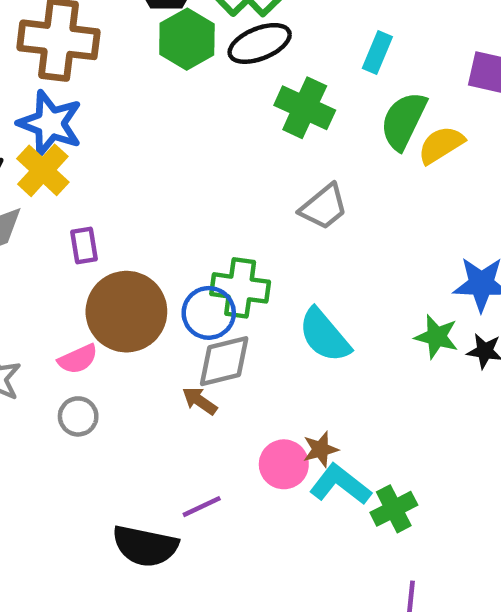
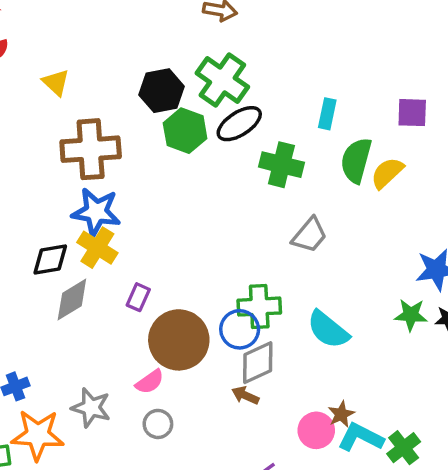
purple rectangle: (84, 245) -> (138, 297), turned 44

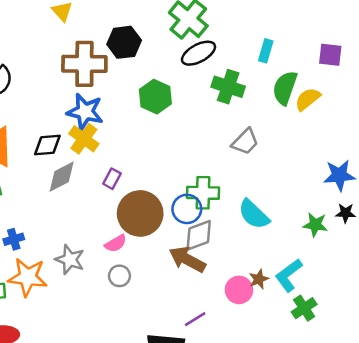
black hexagon: (162, 91) -> (124, 42), moved
green hexagon: (185, 131) -> (155, 97), moved
green star: (411, 315) -> (315, 225), moved
brown arrow: (245, 395) -> (187, 259), size x1.8
cyan L-shape: (361, 437) -> (289, 275), moved, turned -68

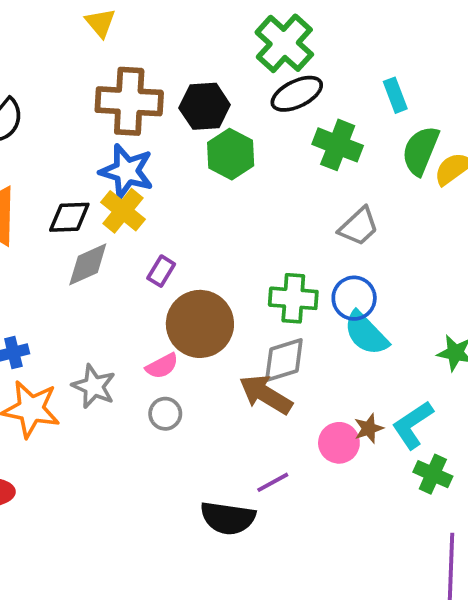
black hexagon: (124, 42) -> (205, 106), moved
cyan rectangle: (266, 51) -> (395, 95), turned -40
blue circle: (187, 209) -> (354, 298), moved
green cross: (304, 308) -> (433, 474), turned -35

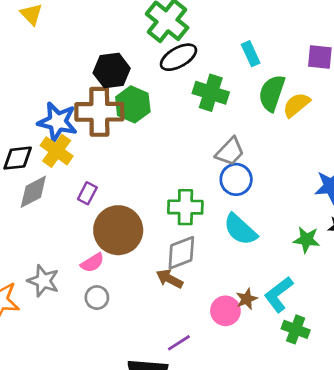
brown cross: (129, 101) -> (99, 112), moved
blue circle: (354, 298) -> (236, 179), moved
brown arrow: (266, 394) -> (170, 279), size x0.7

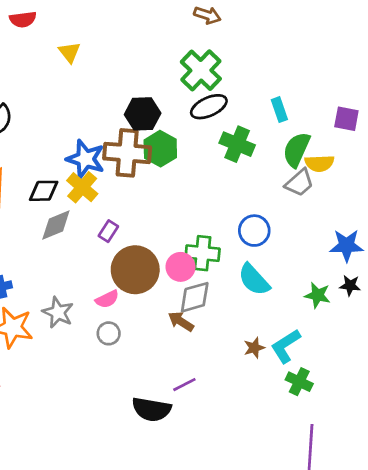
yellow semicircle: (296, 105) -> (319, 163), turned -148
gray trapezoid: (230, 152) -> (299, 183), moved
pink circle: (225, 311) -> (180, 267), moved

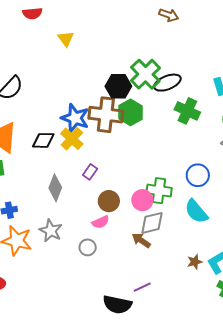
green cross: (201, 70) -> (145, 74), moved
gray diamond: (56, 225) -> (55, 188), moved, turned -48
brown circle: (135, 270) -> (109, 201), size x0.6
pink semicircle: (107, 299) -> (101, 222), moved

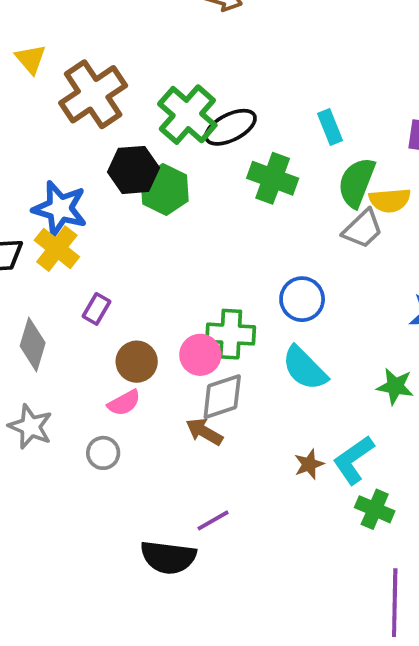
black hexagon: (118, 86) -> (133, 170), moved
brown cross: (106, 115) -> (93, 94), moved, turned -36

